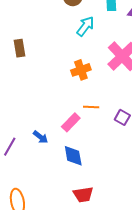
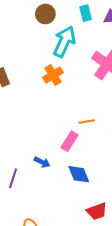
cyan arrow: (85, 26) -> (64, 42), size x1.4
orange cross: (81, 70) -> (53, 75), moved

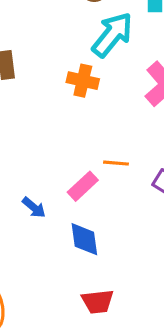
orange cross: (53, 75) -> (83, 81), turned 30

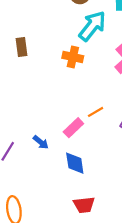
orange line: (116, 163) -> (96, 112), turned -35

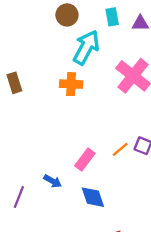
orange line: (96, 112) -> (120, 149), moved

